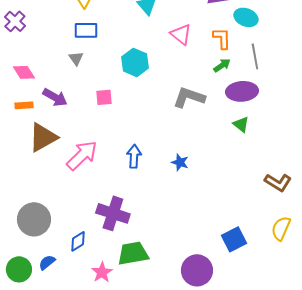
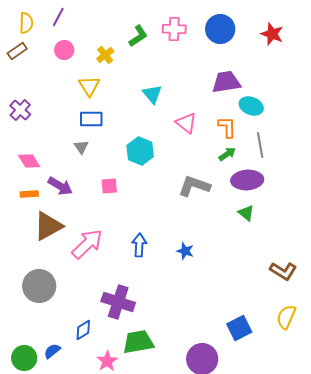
gray circle: (34, 219) -> (39, 286), moved

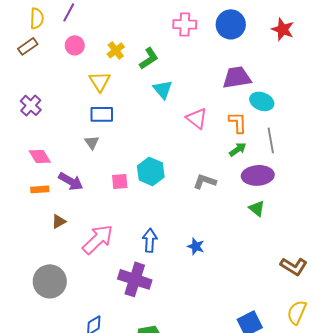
green L-shape: (138, 36) -> (149, 58), moved
cyan hexagon: (140, 151) -> (151, 171), moved
gray L-shape: (194, 186) -> (205, 181), size x0.7
brown triangle: (48, 226) -> (59, 221), size x0.5
purple cross: (118, 302) -> (135, 279), moved

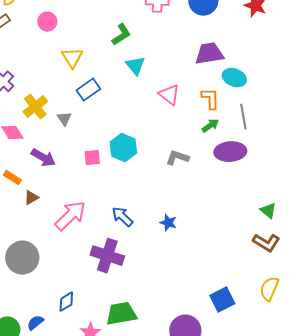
yellow cross: (116, 50) -> (35, 107), moved, size x1.4
blue rectangle: (102, 114) -> (88, 90), moved, turned -35
orange rectangle: (40, 189) -> (12, 178), moved, turned 36
green triangle: (257, 208) -> (268, 211), moved
blue arrow: (150, 240) -> (122, 217), turned -50

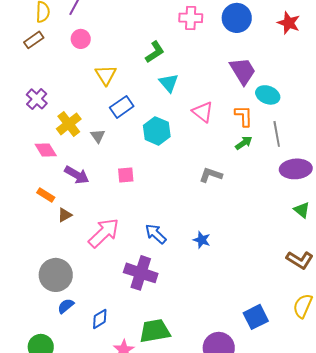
purple trapezoid: (209, 54) -> (243, 71), turned 68
cyan hexagon: (123, 148) -> (157, 131), moved
purple ellipse: (230, 152) -> (296, 169), moved
green triangle: (268, 211) -> (302, 210), moved
blue semicircle: (35, 323) -> (66, 306), moved

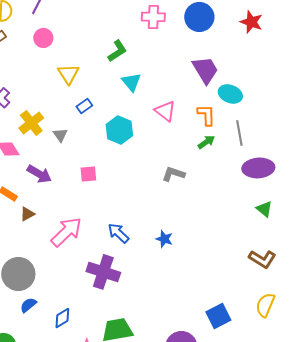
blue rectangle: (122, 107) -> (84, 106), size x0.7

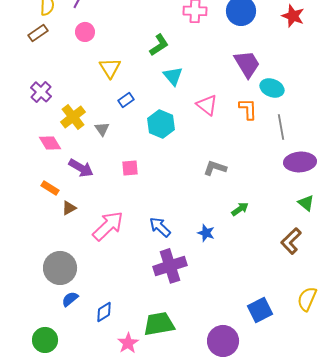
green arrow: (206, 142) -> (240, 209), moved
brown L-shape: (262, 259) -> (291, 241), moved, turned 104
purple cross: (103, 272) -> (170, 266), moved, turned -36

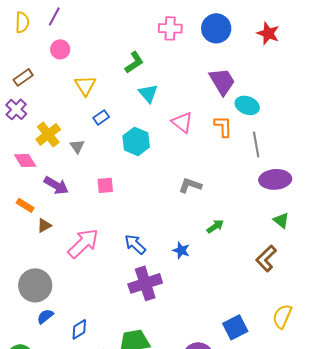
brown rectangle: (38, 33) -> (23, 77), moved

